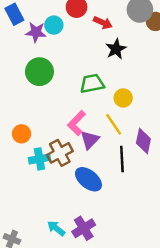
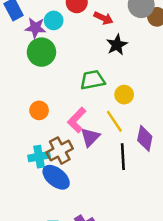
green circle: (39, 72) -> (41, 52), moved
orange circle: (22, 134) -> (39, 110), moved
blue ellipse: (88, 179) -> (56, 177), moved

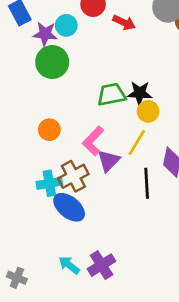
black star: (117, 45) -> (140, 93), moved, turned 30
yellow line: (114, 121) -> (137, 142), turned 65

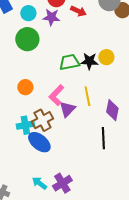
cyan circle: (66, 25) -> (28, 13), moved
purple star: (45, 34) -> (51, 17), moved
yellow circle: (148, 111) -> (106, 57), moved
yellow line: (137, 142) -> (87, 96), turned -42
black line: (147, 183) -> (103, 138), moved

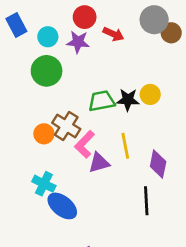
purple triangle: (67, 109) -> (99, 163), turned 30
brown cross: (42, 120) -> (66, 126), moved, turned -30
cyan cross: (25, 125) -> (44, 184), turned 36

